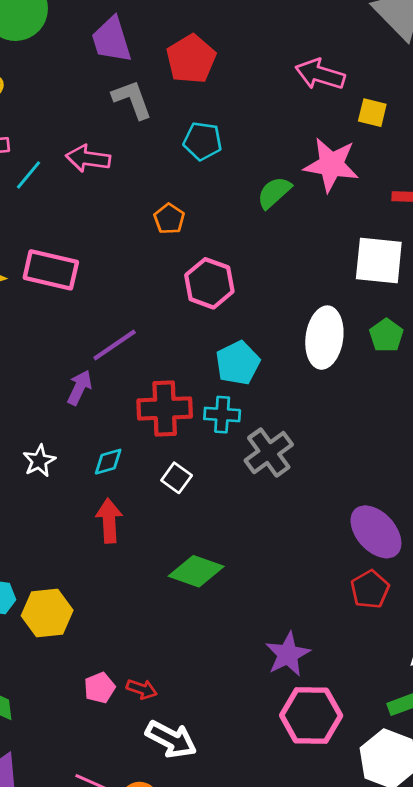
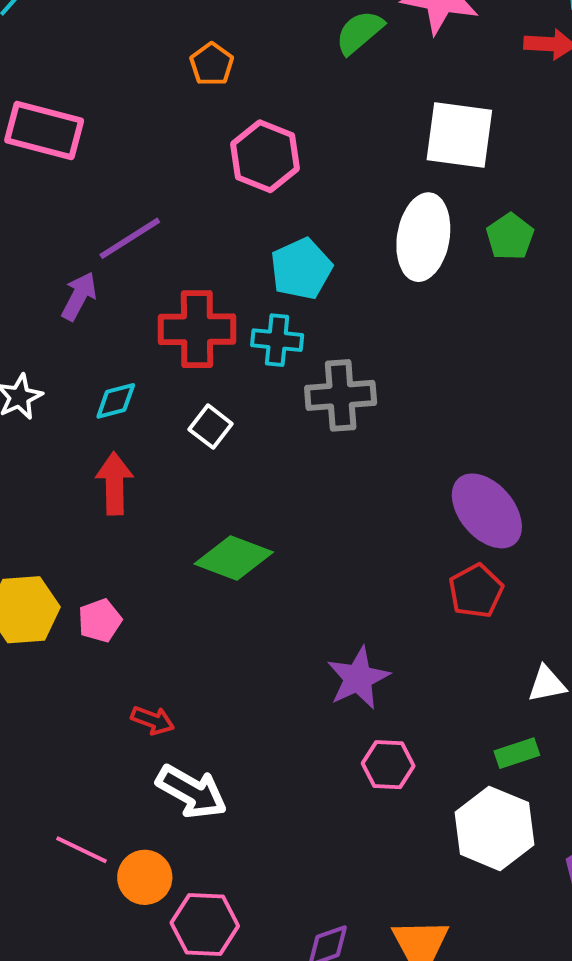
white square: (379, 260) -> (459, 135), moved
gray cross: (269, 453) -> (341, 395), turned 30
pink pentagon: (100, 688) -> (100, 620), moved
pink hexagon: (311, 716) -> (388, 765), size x0.6

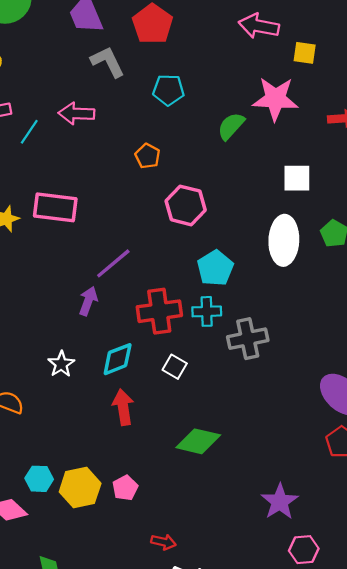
white square: (459, 135) -> (297, 178), size x0.7
cyan diamond: (116, 401) -> (118, 359), size x1.4

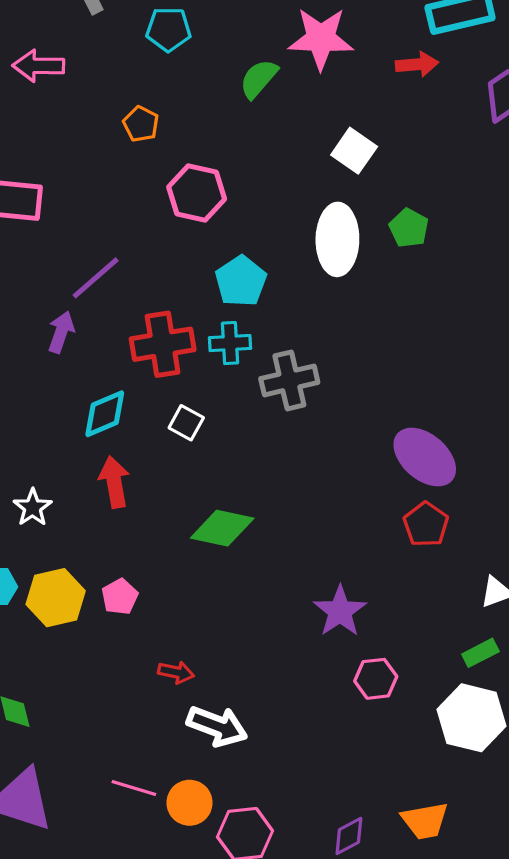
white square: (297, 178) -> (354, 151), turned 36
white star: (61, 364) -> (33, 508), moved

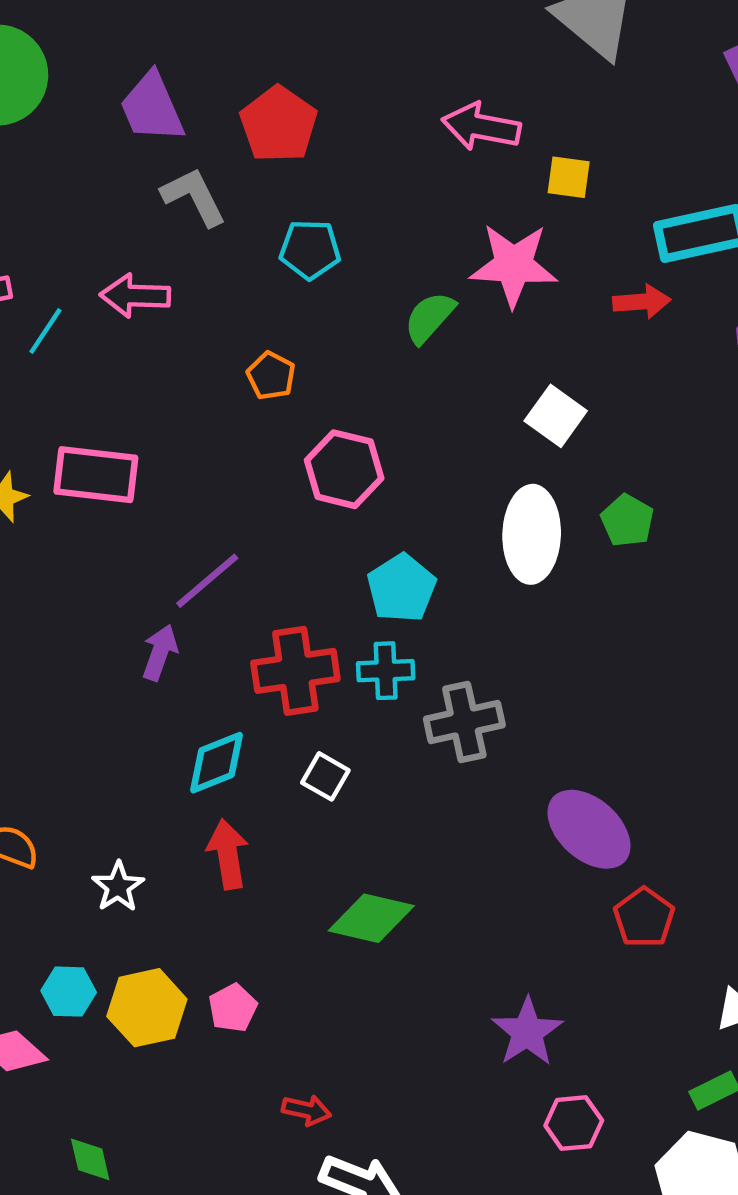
purple ellipse: (425, 457) -> (589, 829), moved

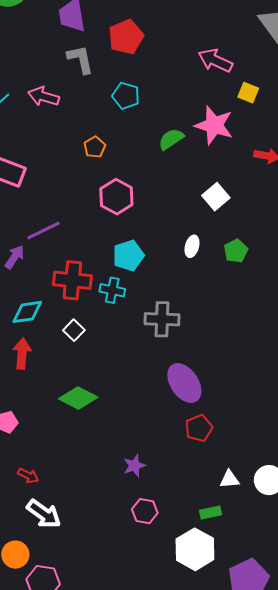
white ellipse: (532, 534) -> (192, 246), size x0.5
gray cross: (464, 722) -> (162, 319), moved
purple star: (527, 1032) -> (134, 466), size x0.7

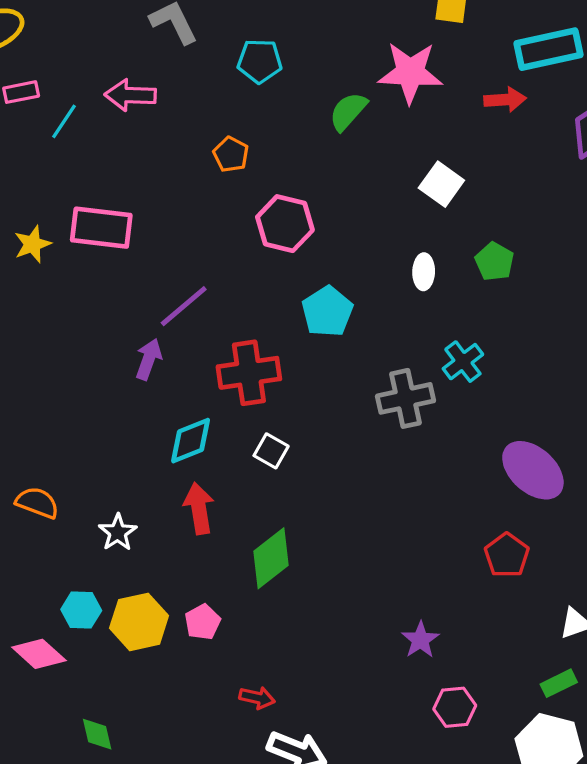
cyan cross: (112, 290) -> (463, 362), moved, turned -35
purple ellipse: (184, 383) -> (533, 470), moved
green diamond: (78, 398) -> (271, 558), moved, turned -51

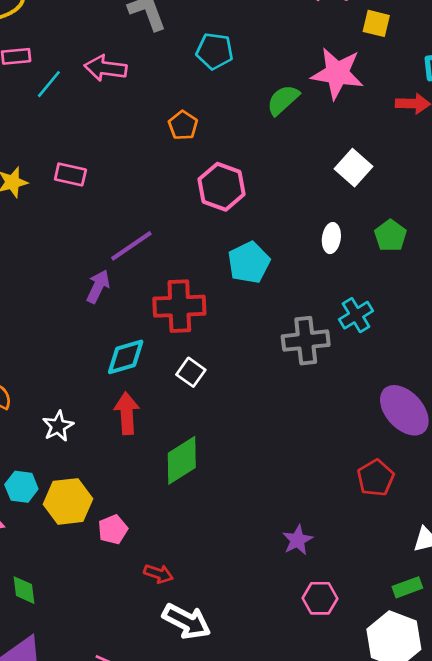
pink rectangle: (101, 228) -> (70, 174), size x0.6
pink pentagon: (203, 622) -> (113, 530), moved

